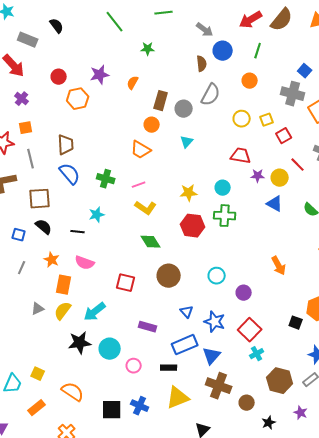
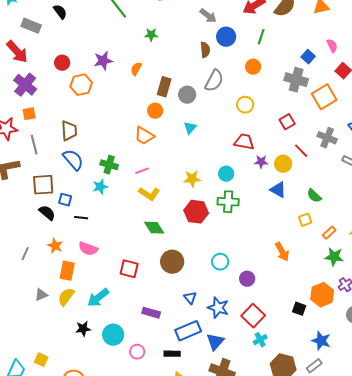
purple cross: (22, 99) -> (25, 85), size x1.6
yellow square: (267, 120) -> (305, 220), moved
cyan star: (97, 215) -> (100, 187), moved
blue square: (19, 235) -> (65, 200), moved
black star: (80, 343) -> (83, 329), size x0.7

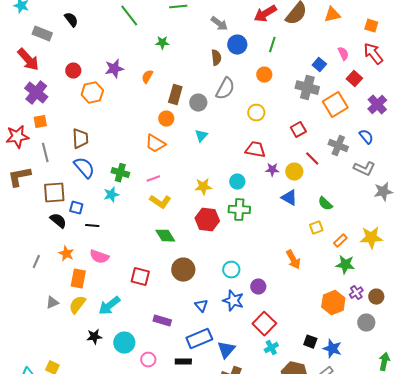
blue star: (218, 308) -> (233, 301), moved
black square: (299, 309) -> (310, 342), moved

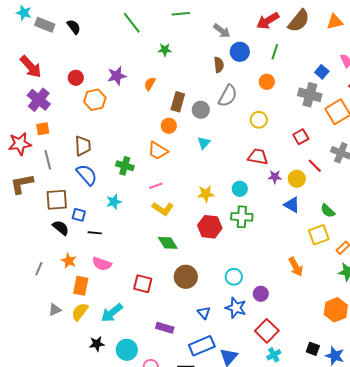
gray rectangle: (42, 34) -> (45, 25), moved
green cross: (120, 173) -> (125, 166), moved
yellow square: (316, 228) -> (319, 235), size x1.5

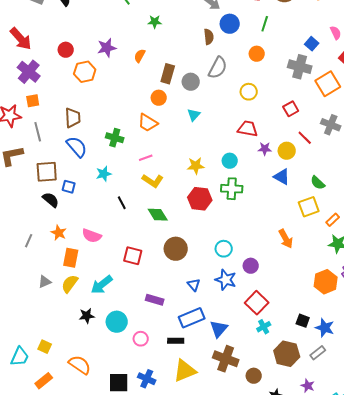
black line: (95, 233) -> (122, 203), moved, turned 56

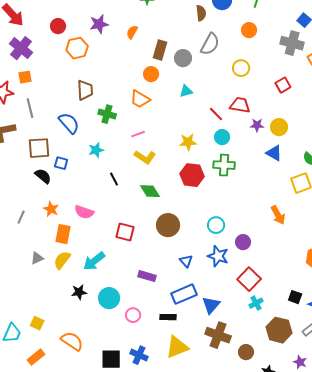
cyan triangle: (194, 115) -> (186, 91), turned 32
brown trapezoid: (73, 118) -> (85, 90), moved
red line: (305, 138) -> (216, 114), moved

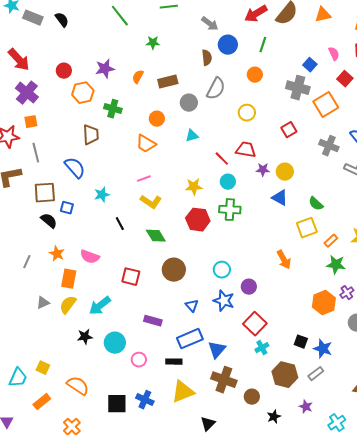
brown rectangle: (160, 50) -> (168, 82), moved, turned 60
green cross: (107, 114) -> (113, 109), moved

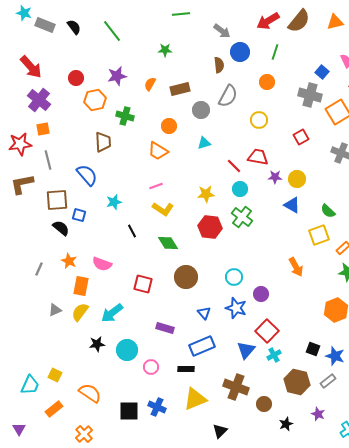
green line: (120, 16) -> (112, 31), moved
green cross: (230, 210) -> (242, 217), turned 35
blue triangle: (217, 350) -> (246, 350), moved

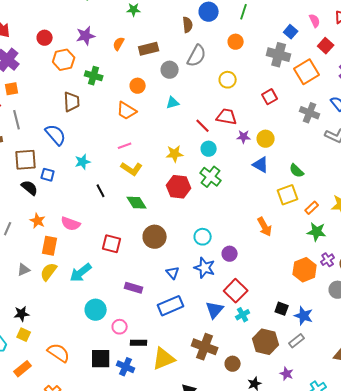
black star: (97, 344) -> (22, 314), moved
black rectangle: (186, 369) -> (139, 343), moved
black square: (129, 411) -> (101, 359), moved

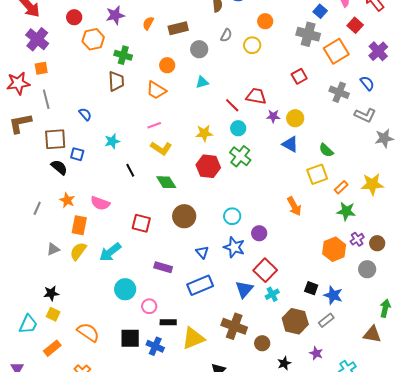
gray semicircle: (197, 56) -> (226, 35), size x0.6
yellow circle: (228, 80) -> (252, 45), moved
brown trapezoid: (72, 102) -> (116, 81), moved
blue semicircle: (56, 135) -> (85, 114), size x0.6

